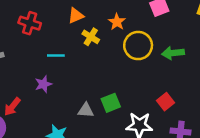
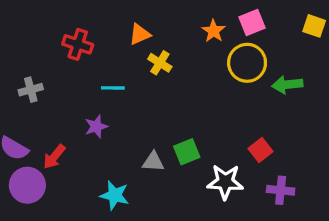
orange star: (117, 22) -> (214, 31), moved
yellow circle: (138, 46) -> (247, 63), moved
green arrow: (173, 53) -> (287, 85), moved

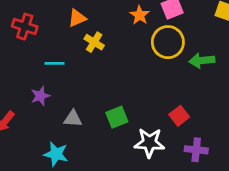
gray triangle: (153, 162) -> (73, 119), moved

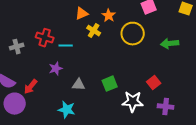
orange star: (140, 15) -> (109, 16), moved
red cross: (25, 27) -> (45, 38), moved
yellow circle: (168, 42) -> (133, 34), moved

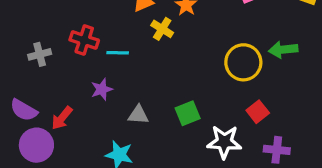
yellow circle: (133, 34) -> (243, 62), moved

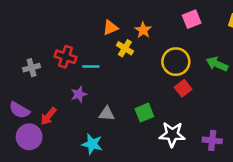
green arrow: (283, 50) -> (217, 64), turned 30
yellow circle: (243, 62) -> (176, 62), moved
red square: (258, 112) -> (183, 88), moved

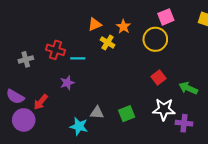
yellow circle: (176, 62) -> (155, 39), moved
green arrow: (217, 64) -> (188, 88), moved
green square: (144, 113) -> (127, 114), moved
gray triangle: (107, 114) -> (97, 113), moved
white star: (172, 134) -> (164, 109), moved

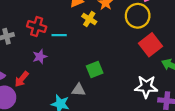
red square: (159, 77) -> (151, 45), moved, size x1.5
purple star: (67, 83) -> (40, 57), moved
green square: (127, 114) -> (95, 69), moved

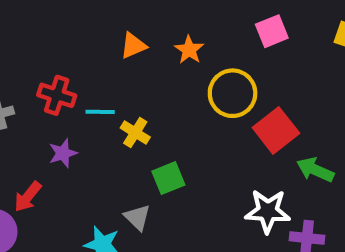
yellow circle: (138, 16) -> (233, 93), moved
yellow cross: (89, 19) -> (135, 133), moved
gray triangle: (79, 90) -> (137, 217), turned 40

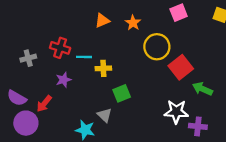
yellow cross: (135, 133) -> (103, 68), turned -35

